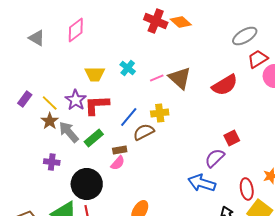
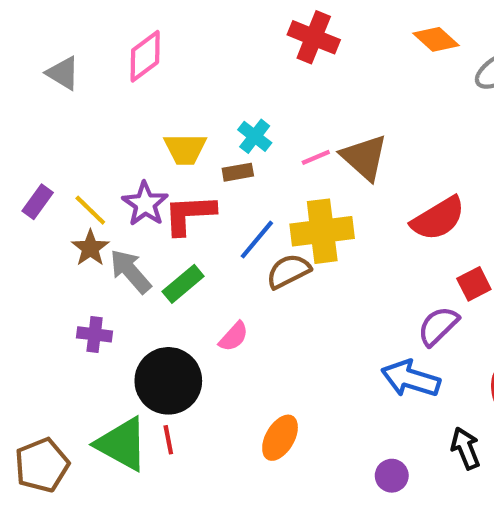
orange diamond: (181, 22) -> (436, 39), moved
red semicircle: (225, 85) -> (438, 219), moved
yellow cross: (160, 113) -> (322, 231), size x1.6
brown rectangle: (120, 150) -> (238, 172), moved

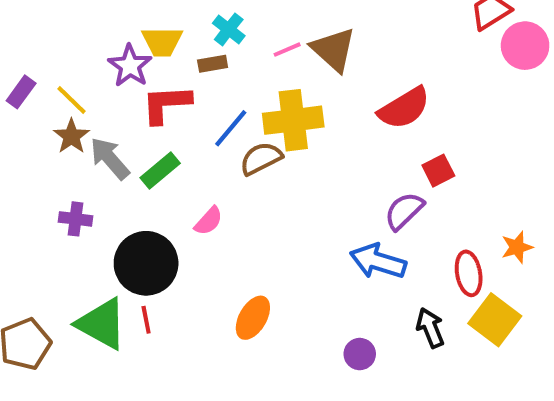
purple star: (145, 204) -> (130, 66), moved

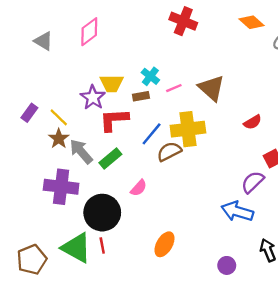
pink line: (287, 50) -> (174, 88), moved
red semicircle: (404, 108) -> (253, 122), size x0.6
purple cross: (75, 219) -> (61, 187), size x1.8

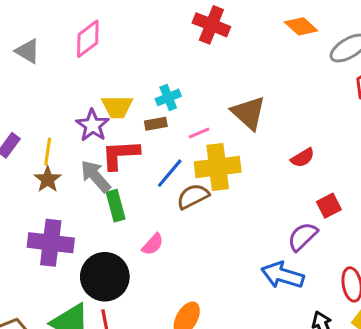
cyan cross: (150, 76) -> (168, 97), turned 30
pink line: (174, 88) -> (199, 133), moved
yellow line: (59, 117) -> (48, 152), turned 54
gray arrow: (81, 151) -> (96, 176), moved
green rectangle: (110, 159) -> (116, 206), turned -65

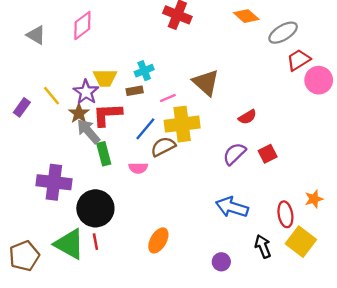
yellow line: (48, 152) -> (52, 96), moved, turned -48
brown star: (48, 179) -> (79, 113), moved
purple semicircle: (303, 237) -> (234, 154), moved
pink semicircle: (153, 244) -> (138, 168), moved, turned 48

